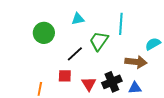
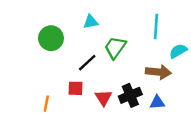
cyan line: (121, 24) -> (156, 27), moved

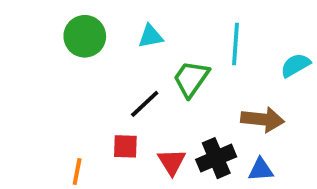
cyan line: (156, 27) -> (236, 44), moved
green circle: (51, 38) -> (85, 36), moved
cyan semicircle: (178, 51) -> (295, 65), moved

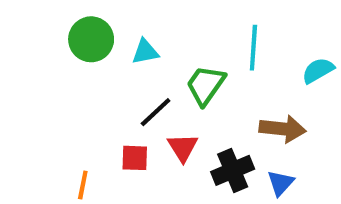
cyan triangle: (150, 36) -> (145, 52), moved
red triangle: (172, 162) -> (183, 148), moved
blue triangle: (261, 170) -> (280, 183), turned -44

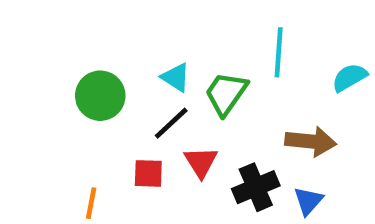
green circle: (91, 39) -> (100, 96), moved
cyan triangle: (145, 52) -> (176, 77), moved, turned 44

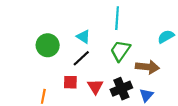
cyan line: (279, 52) -> (117, 18), moved
green trapezoid: (226, 93) -> (120, 51), moved
red triangle: (201, 162) -> (95, 86), moved

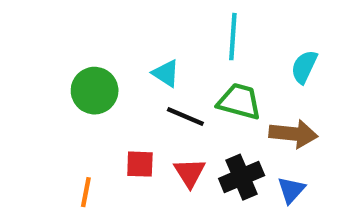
cyan semicircle: (166, 37) -> (304, 67), moved, turned -35
green trapezoid: (120, 51) -> (239, 101), turned 70
black line: (81, 58) -> (185, 117), moved, turned 66

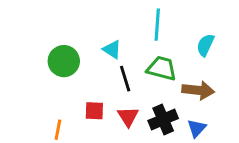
black line: (185, 117) -> (125, 79), turned 50

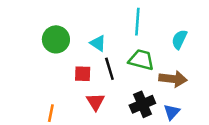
green circle: (64, 61) -> (56, 39), moved
red square: (94, 111) -> (83, 74), moved
red triangle: (128, 117) -> (95, 102), moved

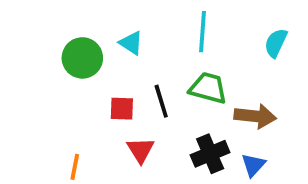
cyan semicircle: (179, 39) -> (276, 43), moved
cyan triangle: (98, 43) -> (131, 43), moved

